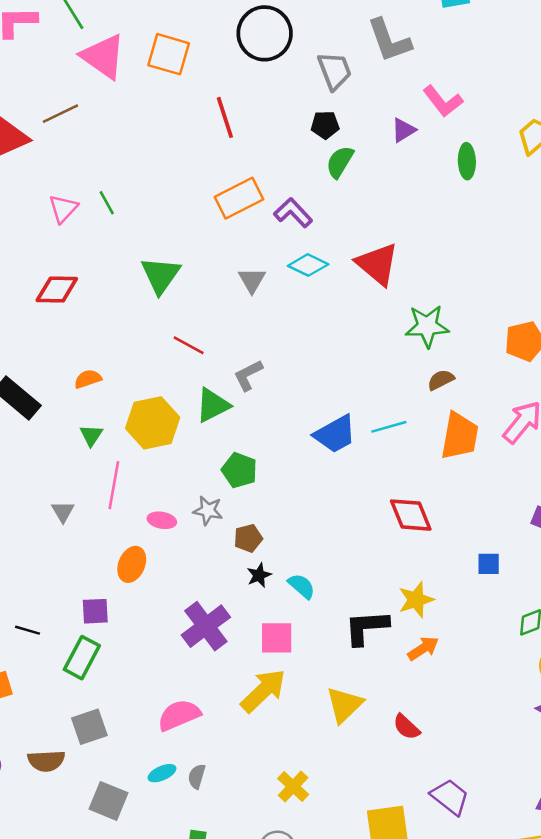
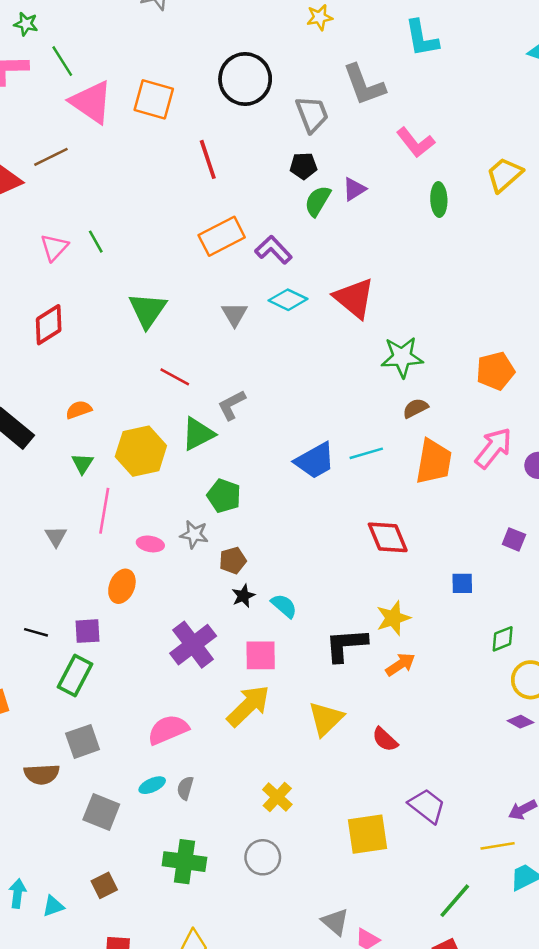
purple triangle: (403, 130) -> (354, 189), moved
red diamond: (57, 290) -> (49, 325), turned -33
black line: (28, 630) -> (36, 632), moved

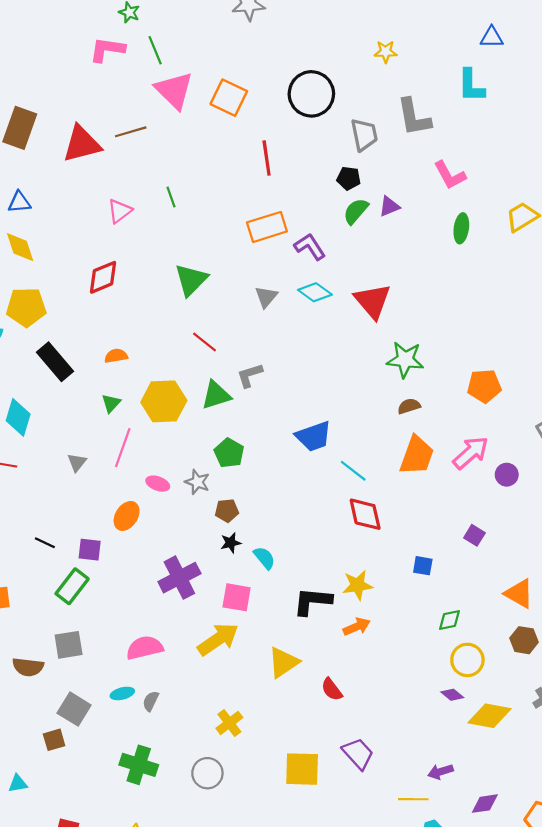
green line: (96, 242) -> (171, 197), moved
cyan line: (366, 453) -> (353, 471), moved, turned 44
brown square: (104, 885) -> (54, 740), moved

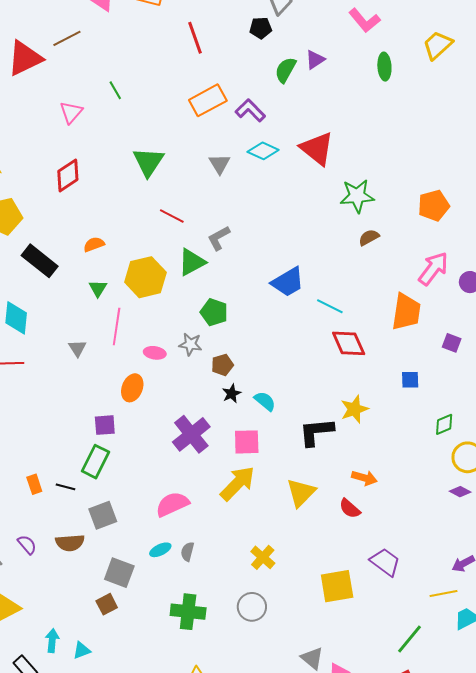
black pentagon: (349, 178) -> (261, 28), moved
orange trapezoid: (417, 455) -> (406, 312), moved
black line: (45, 543) -> (65, 487), moved
orange arrow: (357, 627) -> (364, 478), moved, turned 50

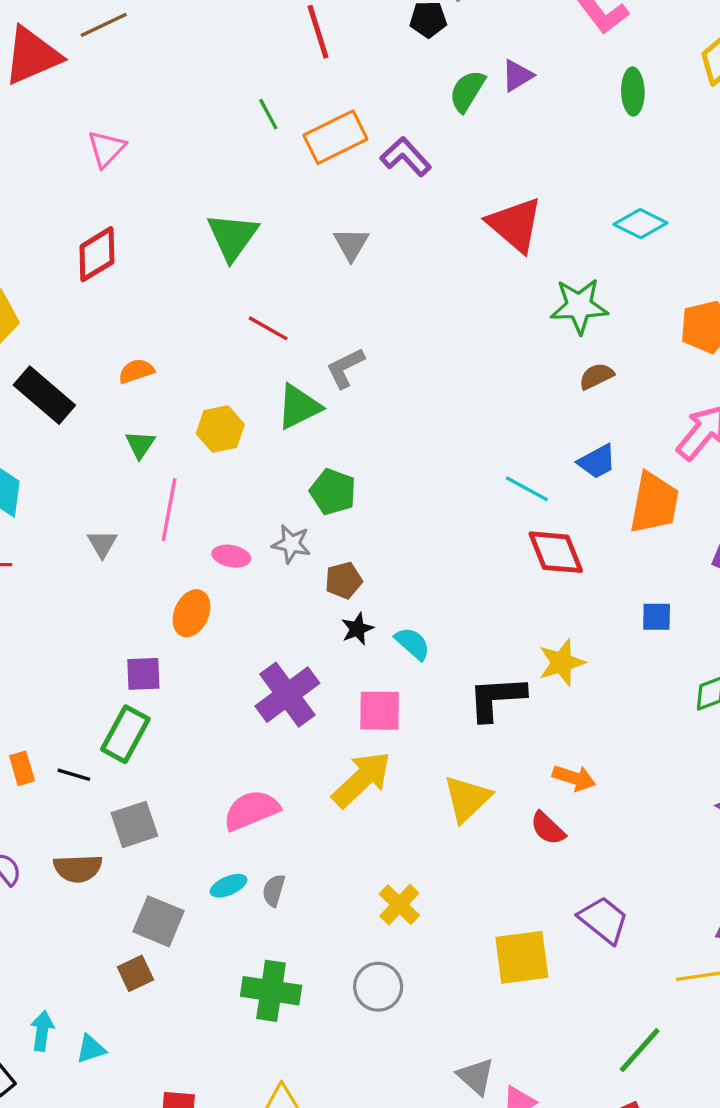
green line: (115, 90) -> (268, 114), moved
cyan diamond: (263, 151) -> (640, 224), moved
yellow hexagon: (145, 277) -> (220, 429), size x0.7
blue trapezoid: (288, 282) -> (597, 462), moved, size x0.7

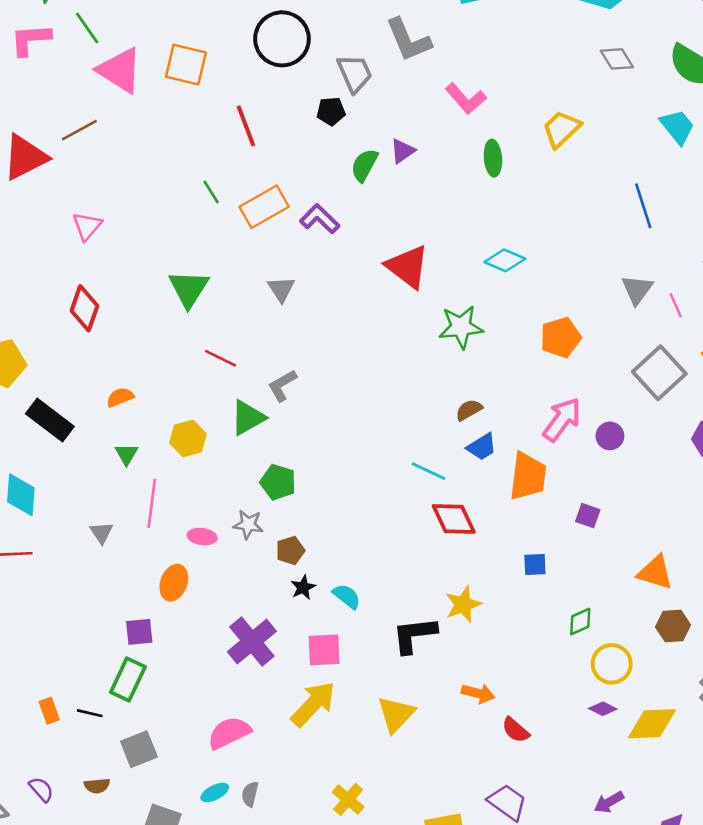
red diamond: (97, 254) -> (84, 308), turned -36
brown semicircle: (596, 376) -> (469, 410), moved
red semicircle: (548, 828) -> (516, 730), moved
brown semicircle: (78, 868) -> (97, 786), size x0.7

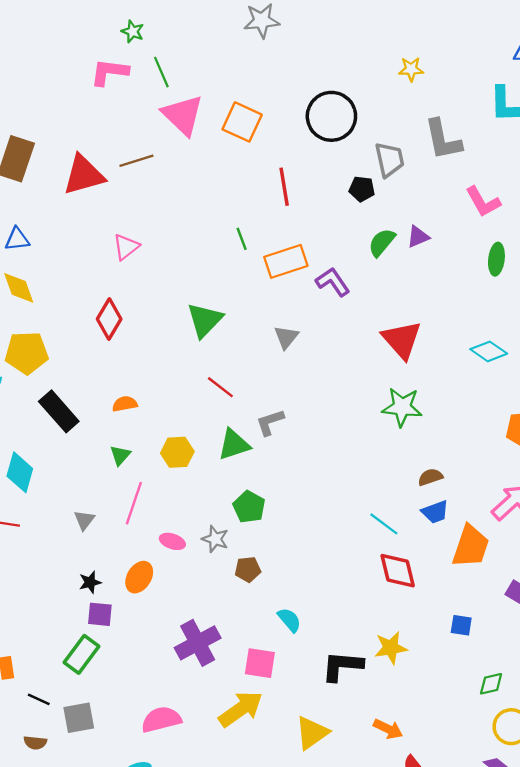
green star: (461, 327) -> (402, 407), moved
black star: (303, 587) -> (90, 582), moved
black line: (90, 713) -> (39, 699), moved

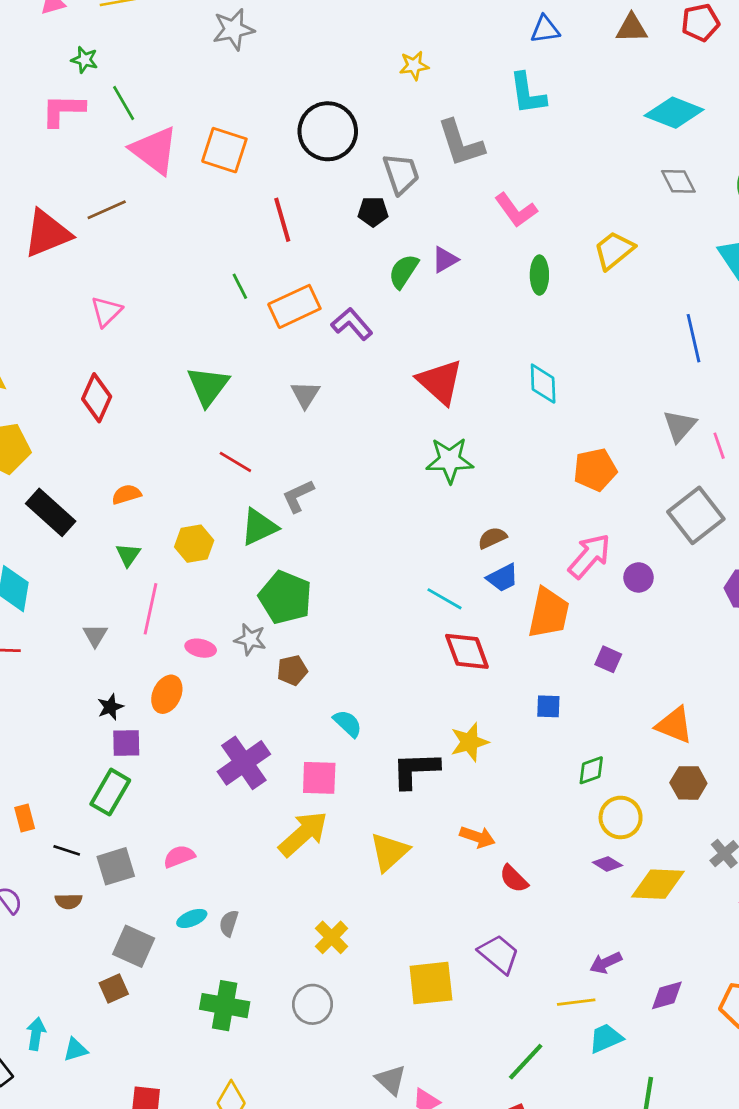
cyan diamond: (489, 351) -> (543, 384), turned 60
green pentagon: (249, 507) -> (285, 597), size x1.4
pink semicircle: (161, 720) -> (179, 856), moved, size x0.7

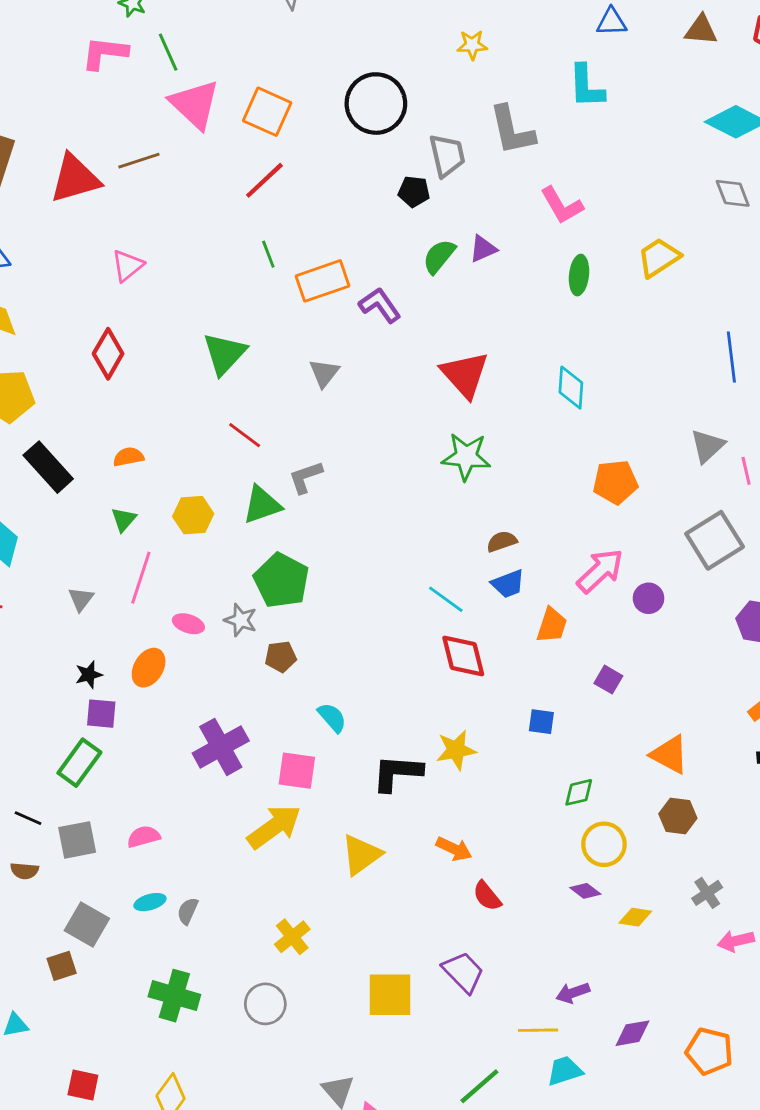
red line: (282, 220) -> (264, 180), moved, turned 57
orange trapezoid: (549, 613) -> (552, 625), size x0.7
yellow diamond: (658, 884) -> (635, 917), size x0.6

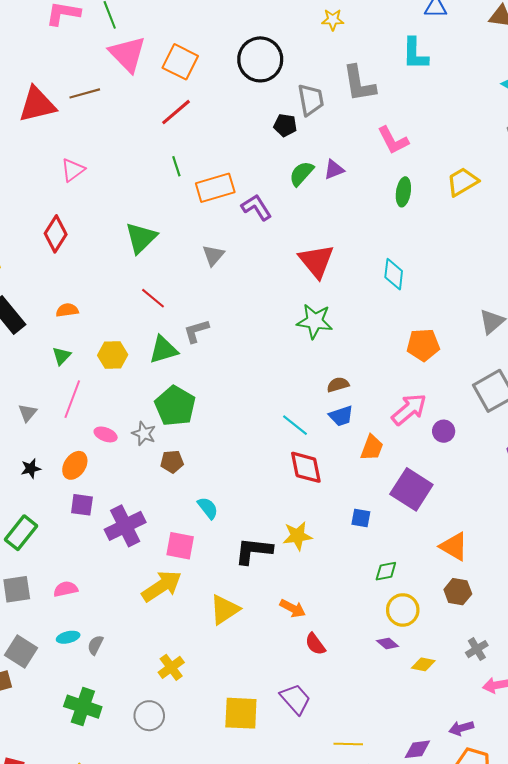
purple square: (608, 680) -> (411, 489), size x2.0
purple square: (101, 714) -> (82, 505), moved
purple arrow: (573, 993) -> (461, 728), moved

